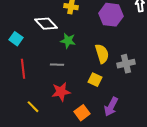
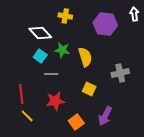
cyan square: (16, 39) -> (40, 56), moved
yellow semicircle: (102, 54) -> (85, 57), moved
red line: (23, 69) -> (21, 94), moved

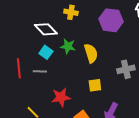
gray line: (51, 74) -> (40, 71), moved
yellow square: (89, 89) -> (95, 85), turned -32
red line: (21, 94) -> (19, 68), moved

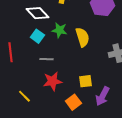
gray line: (40, 71) -> (46, 59), moved
yellow square: (95, 85) -> (85, 81), moved

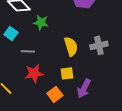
cyan square: (37, 36) -> (11, 33), moved
yellow semicircle: (82, 37) -> (71, 46), moved

